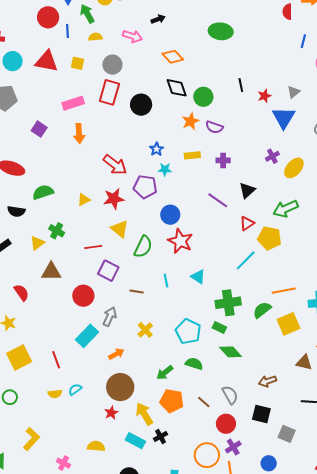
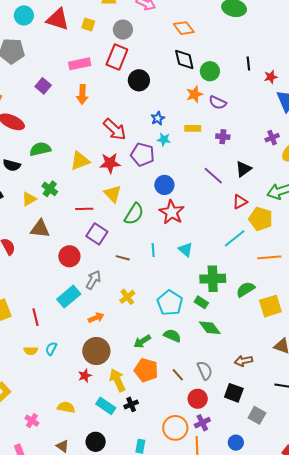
black circle: (141, 105) -> (139, 80), moved
yellow triangle: (84, 200) -> (80, 161), size x1.5
orange line: (284, 291) -> (269, 257), moved
cyan semicircle: (75, 389) -> (51, 349), turned -32

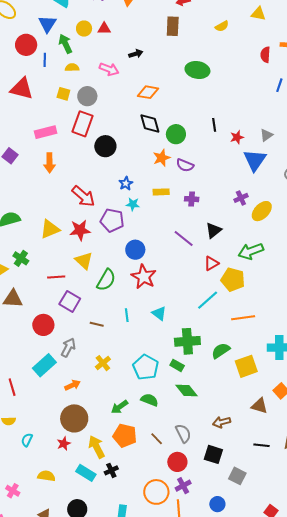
yellow square: (88, 25) -> (63, 94), moved
orange diamond: (184, 28) -> (148, 92), turned -40
cyan semicircle: (51, 349) -> (27, 440), moved

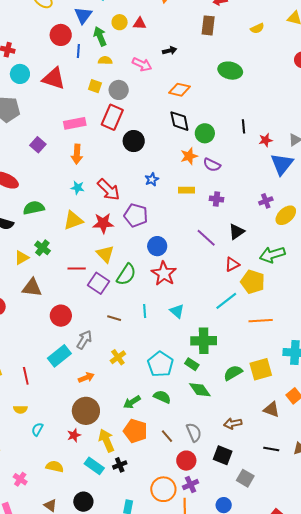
cyan star: (133, 204) -> (78, 188), moved
purple square: (70, 301) -> (99, 283), moved
green semicircle: (221, 351) -> (233, 373), moved

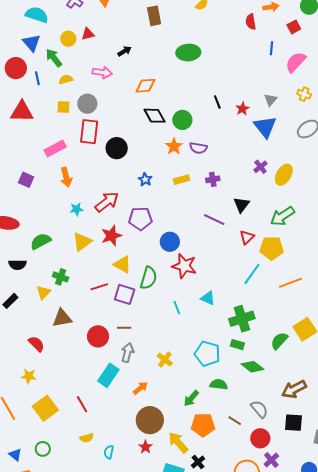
red arrow: (109, 190) -> (107, 202), turned -65
brown line: (114, 318) -> (124, 328), moved
brown arrow: (233, 423) -> (294, 389), size x1.4

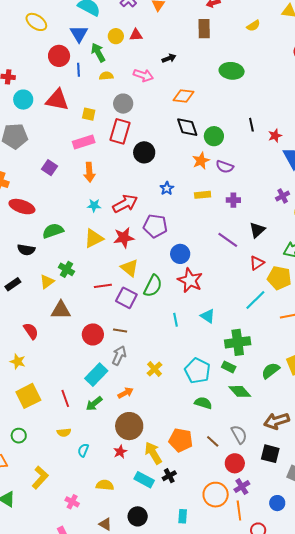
yellow square: (64, 107) -> (89, 114), moved
green arrow: (191, 398) -> (94, 404), moved

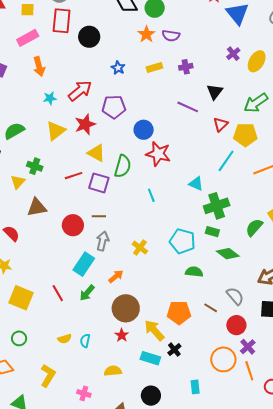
cyan triangle: (208, 316) -> (196, 184), moved
yellow square: (28, 396) -> (21, 298), turned -30
yellow semicircle: (64, 432) -> (65, 339), moved

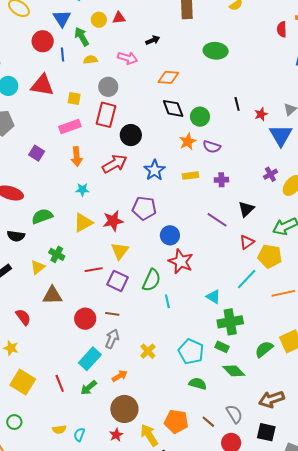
blue star: (118, 68) -> (155, 170), size x1.5
red arrow: (80, 91) -> (115, 164), moved
yellow triangle: (96, 153) -> (120, 251), turned 30
green semicircle: (123, 166) -> (152, 280), moved

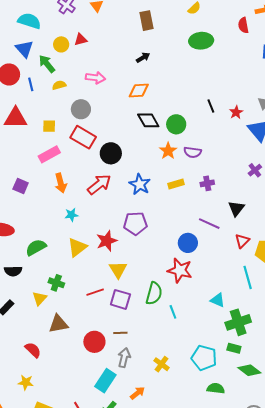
black arrow: (153, 40) -> (143, 58), moved
green ellipse: (216, 51) -> (201, 41), moved
red rectangle: (106, 115) -> (83, 137), turned -65
blue circle: (170, 235) -> (188, 243), moved
cyan line: (247, 279) -> (248, 277), turned -50

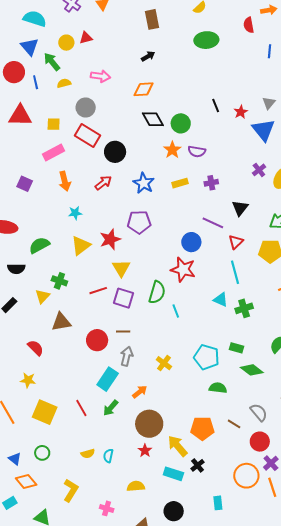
red arrow: (99, 184) -> (103, 183), size x0.7
red triangle: (242, 241) -> (236, 242), moved
cyan line: (248, 277) -> (235, 272), moved
green cross: (238, 322) -> (244, 308), moved, size x0.7

